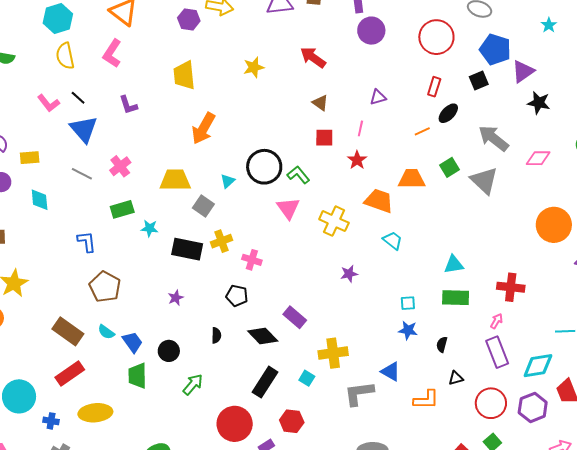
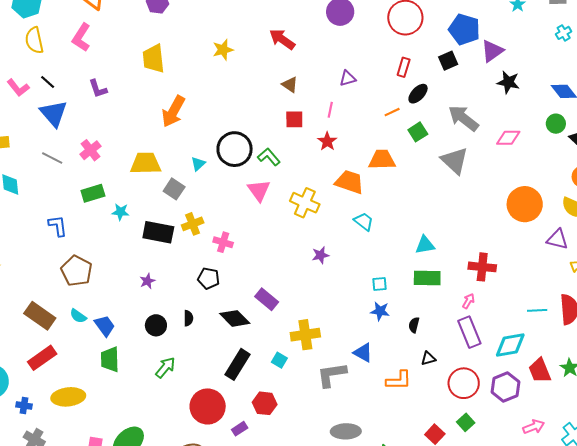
green square: (450, 167) -> (418, 132), moved
black circle: (169, 351) -> (156, 325), moved

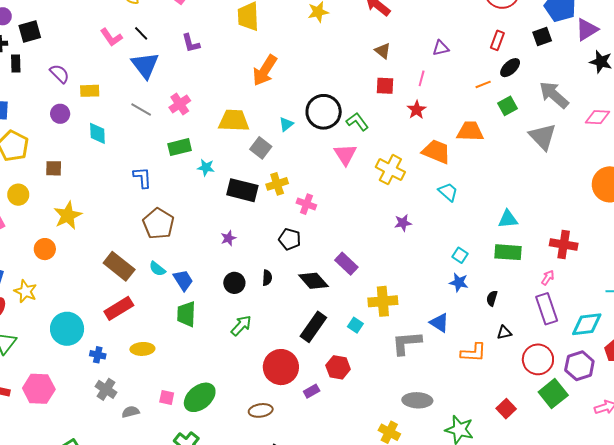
cyan square: (380, 284) -> (460, 255), turned 35
yellow ellipse: (68, 397) -> (142, 349), size x0.7
green square: (466, 422) -> (553, 394), moved, size x1.6

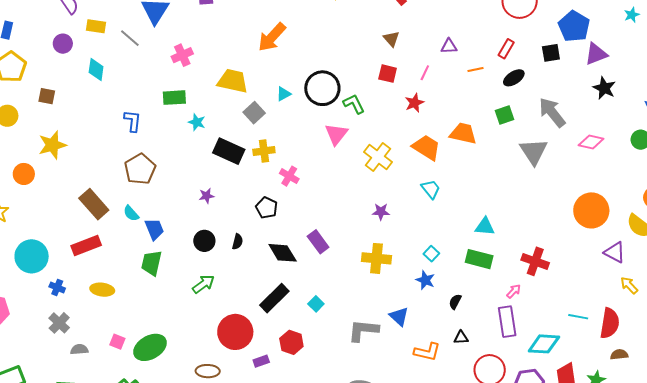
orange line: (483, 84) -> (476, 69), moved
gray line: (141, 110) -> (130, 38), moved
yellow cross: (383, 301) -> (377, 258), moved

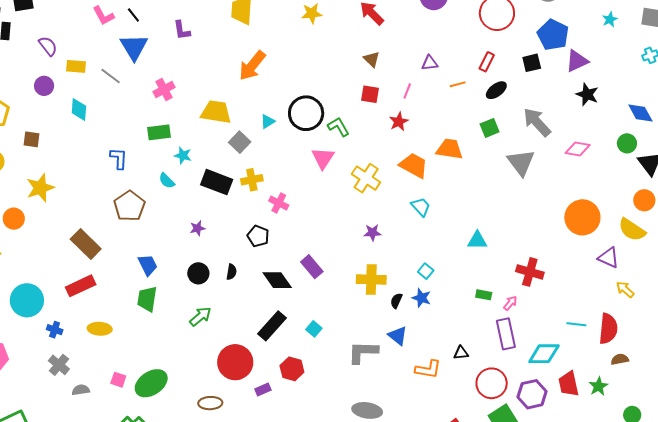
cyan semicircle: (131, 213) -> (167, 181), moved
green rectangle: (479, 259) -> (484, 295), moved, size x0.6
black semicircle: (455, 302) -> (396, 301), moved

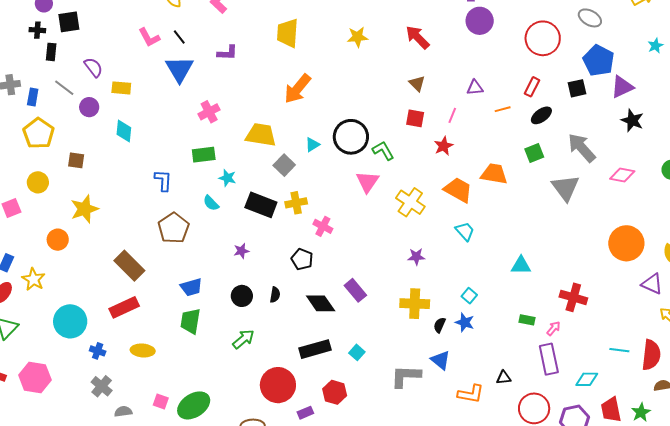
purple L-shape: (182, 30) -> (227, 53), turned -80
gray line: (111, 76) -> (64, 88), moved
blue trapezoid: (148, 265) -> (191, 287), turned 100
black rectangle: (272, 326) -> (315, 349), turned 32
cyan diamond: (544, 354) -> (587, 379), size x0.7

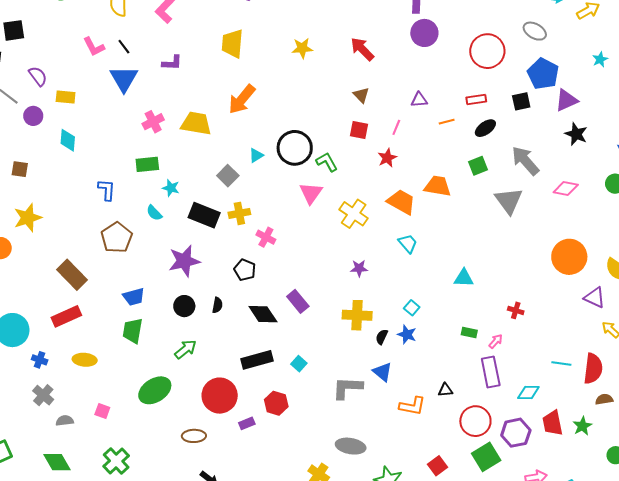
red rectangle: (532, 87) -> (476, 99), turned 54
yellow trapezoid: (261, 135) -> (196, 123), moved
purple star: (241, 251) -> (184, 261), size x2.0
red cross: (573, 297) -> (516, 310), size x0.6
green ellipse: (194, 405) -> (155, 390), moved

